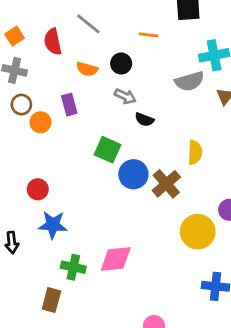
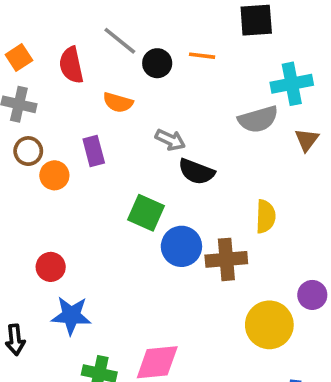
black circle: (121, 64) -> (157, 63), moved
black semicircle: (144, 120) -> (196, 172), size x1.4
brown cross: (166, 184) -> (226, 259), turned 36

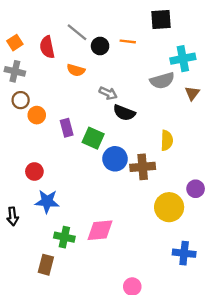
purple rectangle: (94, 151) -> (67, 128), moved

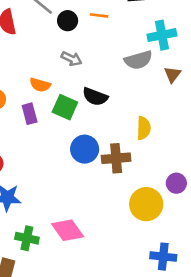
orange semicircle: (76, 70) -> (40, 85), moved
gray arrow: (108, 93) -> (72, 59), moved
green square: (93, 138) -> (65, 107), moved
pink diamond: (100, 230) -> (68, 230), turned 60

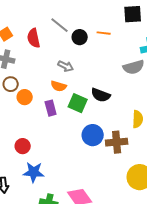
gray arrow: (72, 59) -> (66, 66), moved

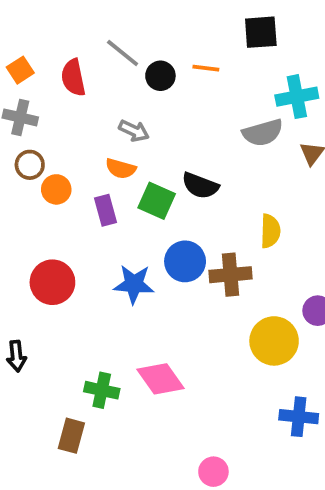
red circle: (23, 146) -> (52, 282), size x1.5
blue star: (34, 172) -> (134, 284), moved

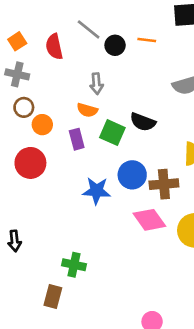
gray arrow: (134, 131) -> (97, 84), turned 60
red circle: (52, 282) -> (30, 163), moved
pink diamond: (160, 379) -> (149, 220), moved

